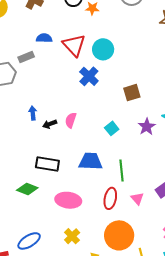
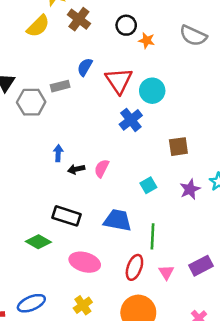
blue semicircle: (44, 38) -> (85, 67), turned -70

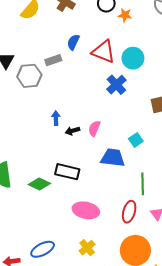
red triangle: (119, 81) -> (104, 52), turned -30
blue trapezoid: (118, 220) -> (113, 158), moved
green diamond: (38, 242) -> (39, 184), moved

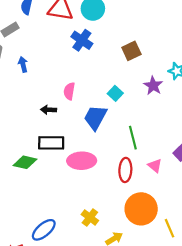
blue arrow: (56, 118) -> (23, 64), moved
black arrow: (72, 131) -> (49, 110), moved, turned 32
blue trapezoid: (113, 158) -> (95, 117), turned -55
pink ellipse: (86, 210) -> (82, 161), moved

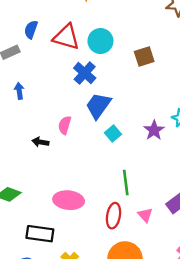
brown square: (131, 51) -> (144, 56), moved
blue trapezoid: (95, 117) -> (98, 106), moved
black rectangle: (51, 143) -> (40, 234), moved

